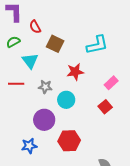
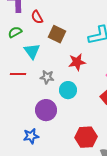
red hexagon: (69, 141) -> (86, 137), moved

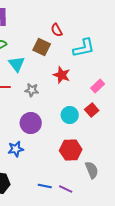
red semicircle: (37, 17) -> (57, 30), moved
red star: (77, 62) -> (62, 75), turned 30
cyan circle: (68, 90) -> (70, 115), moved

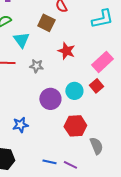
cyan L-shape: (84, 48) -> (102, 19), moved
pink rectangle: (98, 86) -> (102, 62), size x1.5
purple circle: (31, 123) -> (50, 99), moved

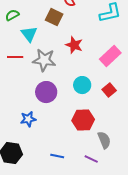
gray star: (36, 66) -> (44, 60), size x1.6
red square: (96, 86) -> (109, 90), moved
purple circle: (50, 99) -> (46, 92), moved
purple line: (70, 165) -> (91, 159), moved

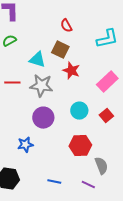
brown square: (54, 17) -> (60, 50), moved
cyan triangle: (29, 34) -> (37, 60), moved, turned -36

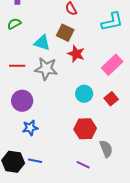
purple circle: (43, 118) -> (22, 101), moved
blue line: (54, 182) -> (35, 161), moved
purple line: (88, 185) -> (83, 165), moved

